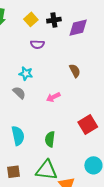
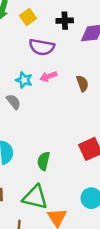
yellow square: (31, 19) -> (28, 17), moved
purple semicircle: (37, 44) -> (42, 47), size x1.5
pink arrow: (53, 97) -> (48, 76), moved

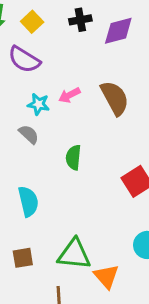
purple semicircle: (42, 47) -> (24, 60), moved, turned 30
brown semicircle: (82, 83) -> (115, 98), size x1.6
green semicircle: (44, 161) -> (73, 157), moved

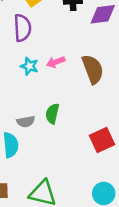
purple semicircle: (24, 60) -> (22, 28), turned -132
gray semicircle: (29, 134) -> (26, 122), moved, turned 120

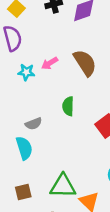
green semicircle: (52, 114) -> (68, 106), moved

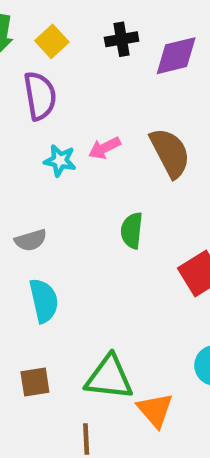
gray semicircle: (34, 124) -> (31, 240), moved

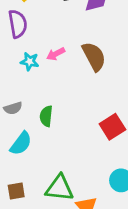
green semicircle: (132, 230) -> (46, 116), moved
cyan semicircle: (44, 301) -> (21, 143), turned 50

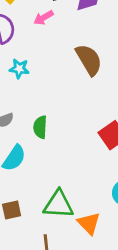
pink arrow: (56, 54) -> (44, 18), moved

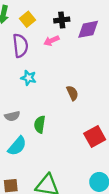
brown semicircle: (89, 60) -> (72, 93), moved, size x0.6

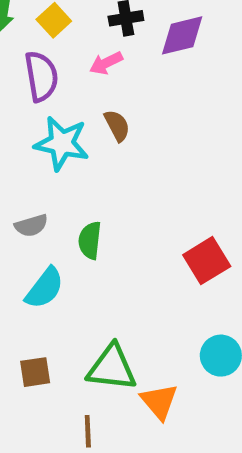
cyan star: (29, 78) -> (62, 143), size x1.6
brown semicircle: (72, 93) -> (117, 126), moved

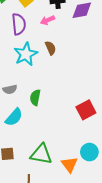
cyan star: (62, 143) -> (26, 54), turned 30
orange triangle: (159, 401) -> (69, 165), moved

